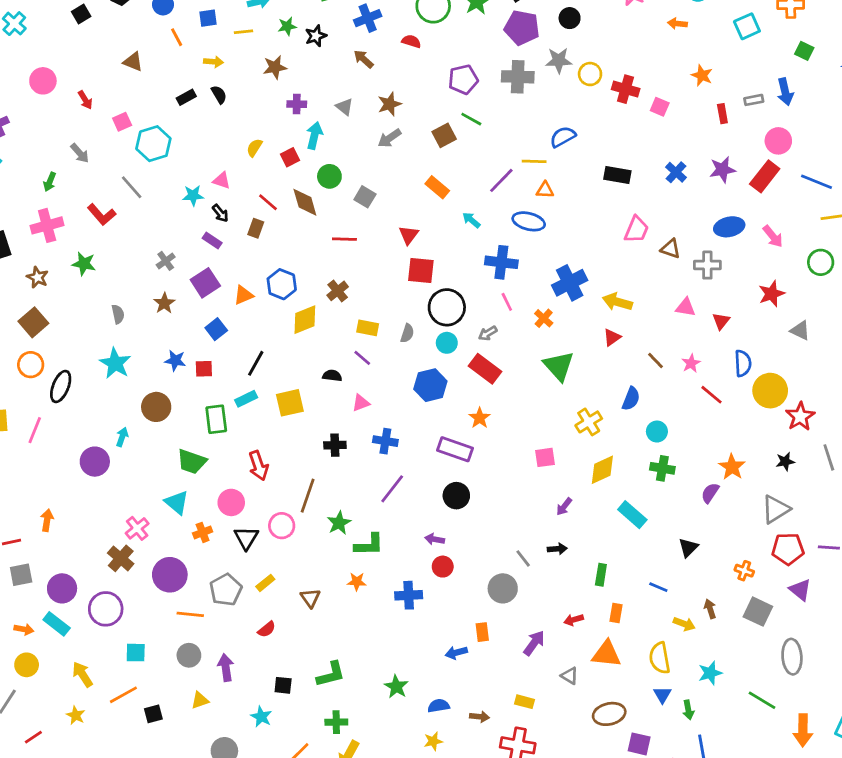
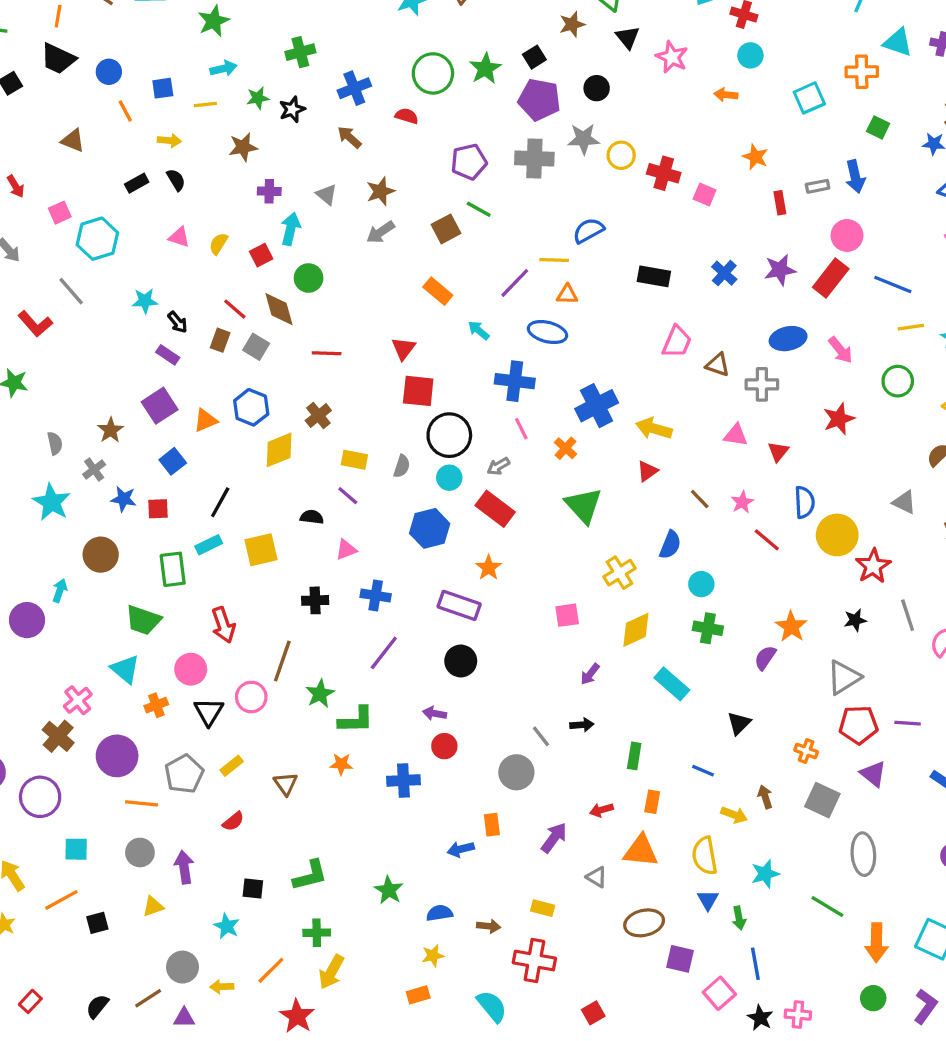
pink triangle: (222, 180) -> (179, 237), moved
gray square: (365, 197) -> (256, 347), moved
gray cross: (166, 261) -> (94, 470), moved
gray triangle: (800, 331) -> (904, 502), moved

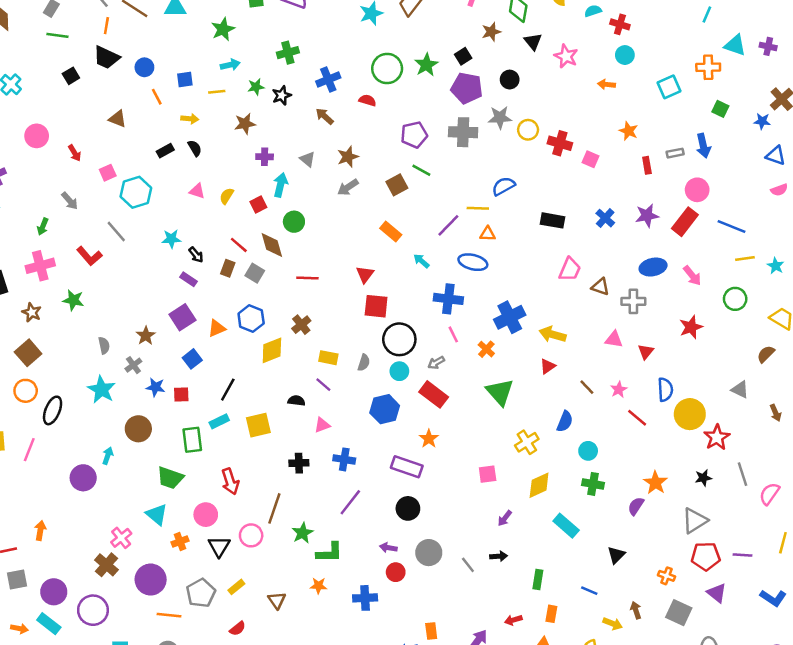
gray circle: (516, 772) -> (429, 553), moved

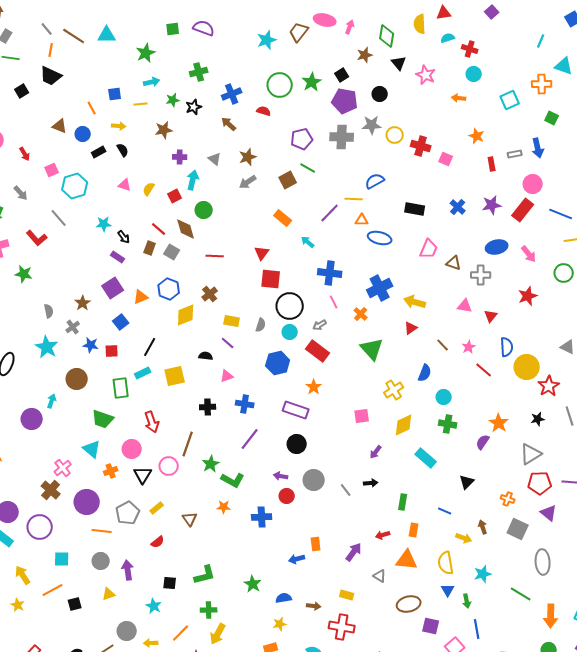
blue circle: (144, 67) -> (83, 134), moved
blue ellipse: (473, 262) -> (380, 238), moved
green L-shape: (330, 553) -> (233, 480), turned 30

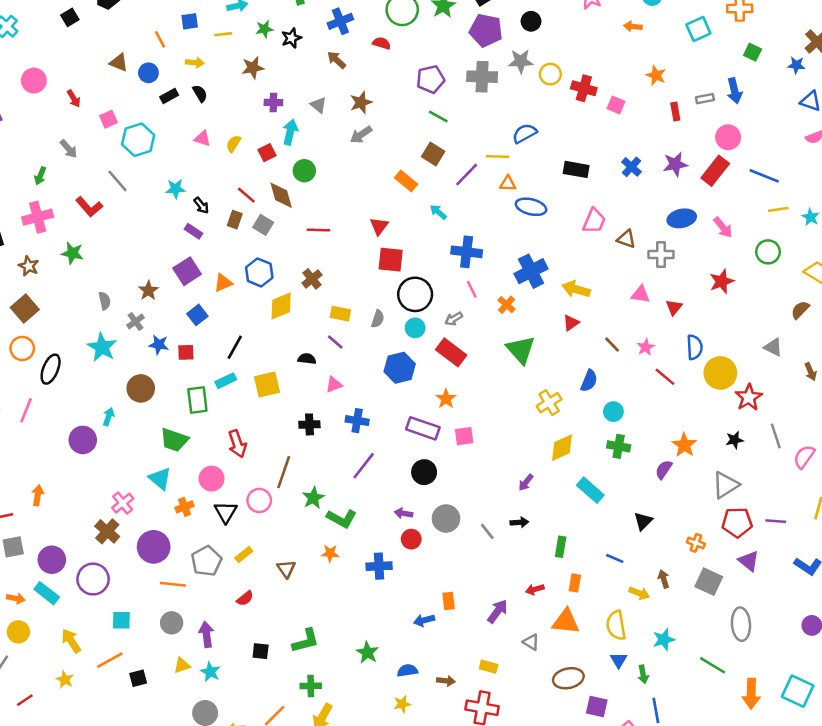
brown square: (288, 180) -> (433, 154), moved, turned -30
pink square: (362, 416) -> (464, 436), moved
cyan star: (154, 606) -> (210, 672), moved

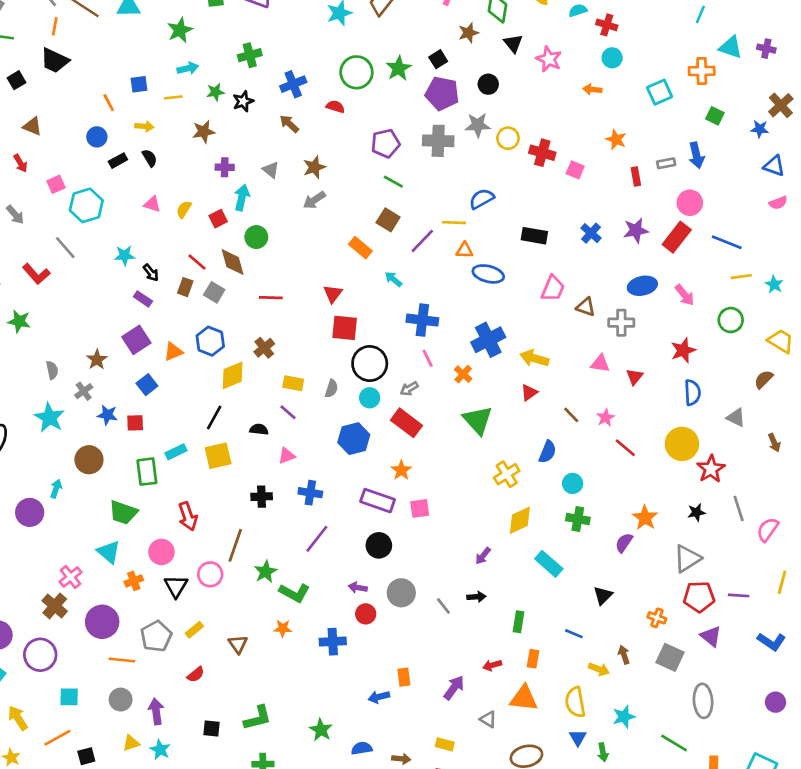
brown triangle: (119, 63) -> (32, 126), moved
black line: (235, 347) -> (214, 418), moved
blue semicircle: (695, 347) -> (692, 393), moved

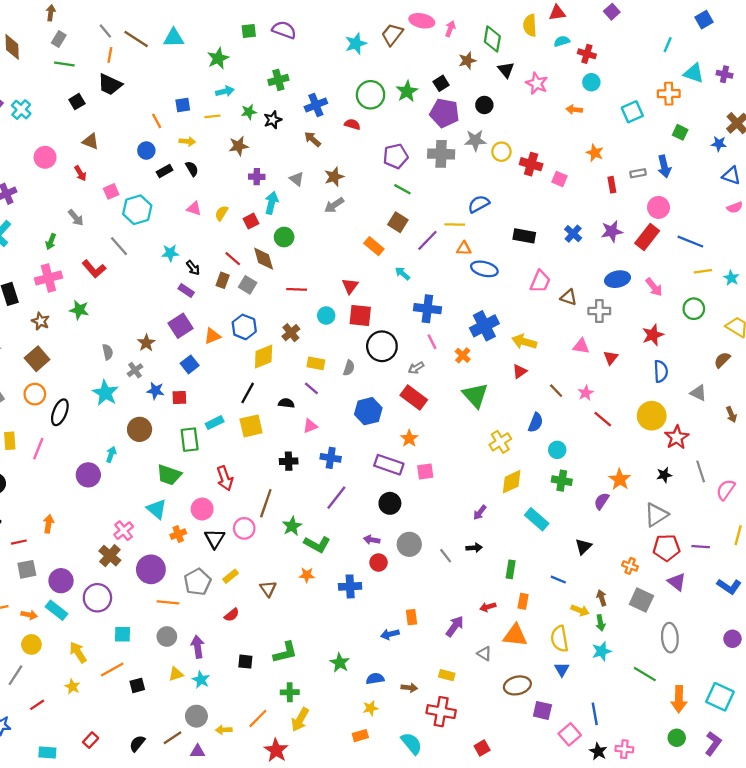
cyan circle: (370, 398) -> (326, 316), moved
green arrow: (603, 752) -> (600, 623), moved

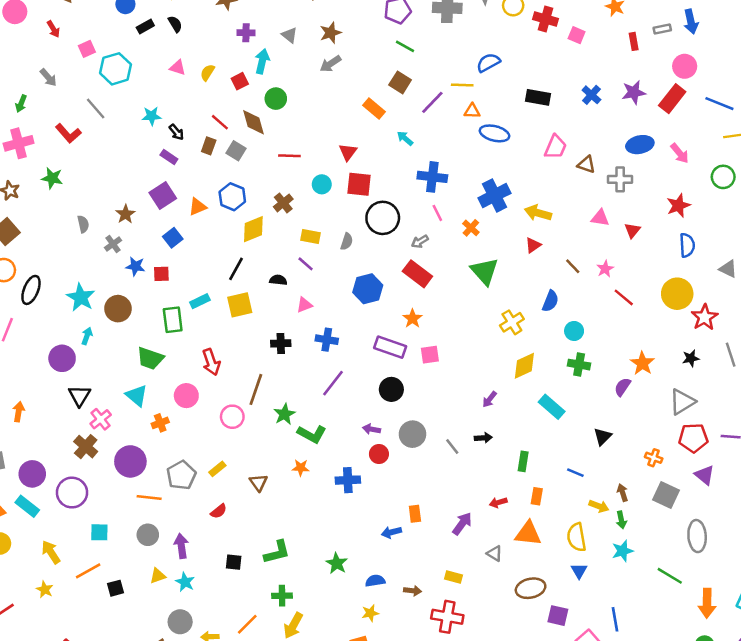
cyan star: (105, 393) -> (81, 297), moved
black triangle: (215, 539) -> (79, 396), moved

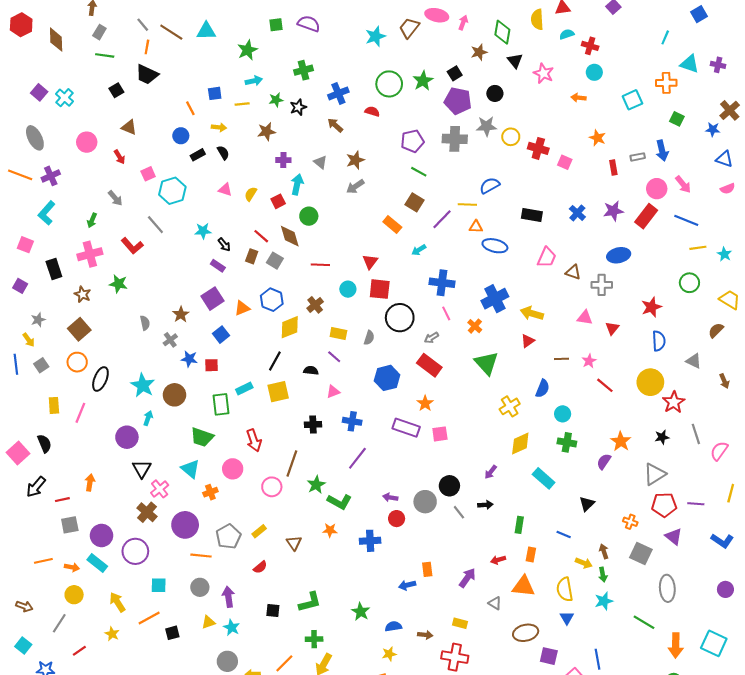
cyan arrow: (405, 138) -> (419, 250), turned -72
pink arrow: (680, 153) -> (683, 184), moved
brown line: (573, 266) -> (562, 359), turned -48
black circle: (391, 389) -> (449, 486), moved

